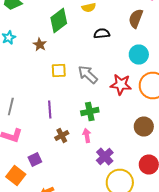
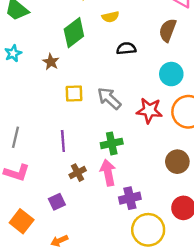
pink arrow: (87, 136) -> (108, 173), size x1.5
purple cross: (105, 156) -> (130, 198), turned 30
purple square: (35, 160) -> (57, 202), moved

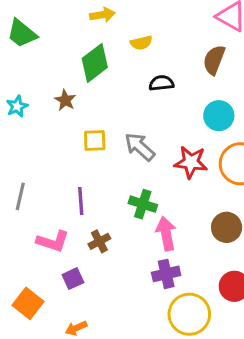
cyan star: (13, 53) -> (17, 106), moved
green cross: (112, 143) -> (143, 204), turned 30
pink L-shape: (17, 173) -> (53, 241), moved
pink arrow: (108, 173) -> (166, 234), moved

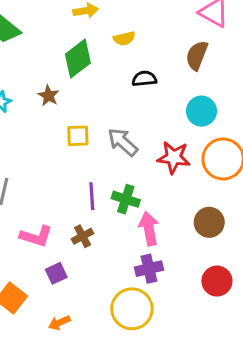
purple line: (81, 201) -> (92, 196), moved
yellow circle: (189, 314) -> (132, 309), moved

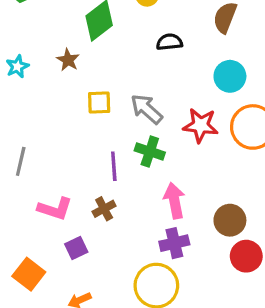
green cross: (126, 199) -> (150, 152), moved
brown circle: (209, 222) -> (230, 220), moved

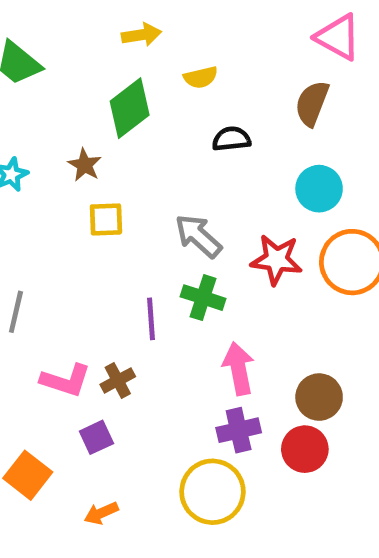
yellow square: (99, 102) -> (106, 219), moved
brown cross: (104, 209) -> (118, 380), moved
red circle: (246, 256) -> (305, 449), moved

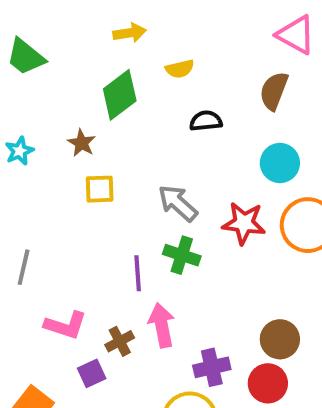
pink arrow: (239, 369) -> (162, 325), moved
brown cross: (118, 380) -> (120, 341), moved

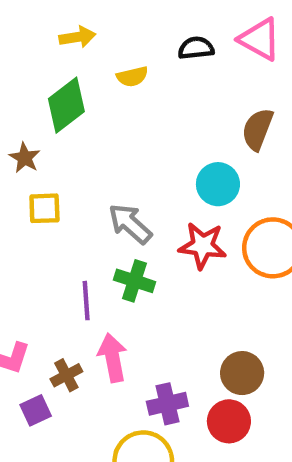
brown semicircle: (274, 91) -> (257, 129), moved
black semicircle: (206, 121) -> (196, 48), moved
cyan circle: (280, 163) -> (218, 184), moved

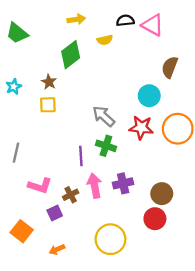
pink triangle: (260, 39) -> (153, 25), moved
black semicircle: (196, 48) -> (125, 21), moved
yellow square: (44, 208) -> (48, 105), moved
purple cross: (167, 404) -> (123, 183), moved

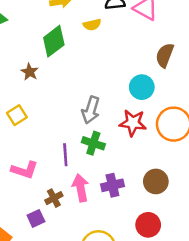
yellow square: (48, 105) -> (17, 115), moved, turned -30
gray arrow: (104, 116) -> (91, 110), turned -115
pink L-shape: (40, 186) -> (24, 170), moved
brown circle: (162, 194) -> (156, 181), moved

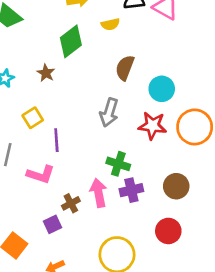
brown semicircle: (165, 55) -> (125, 68), moved
green cross: (93, 143) -> (118, 164), moved
purple line: (65, 155) -> (56, 140), moved

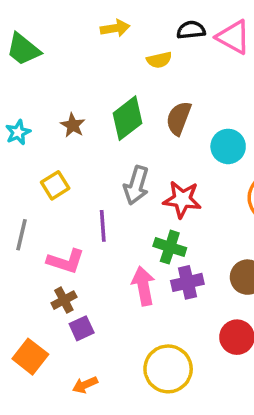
green diamond: (71, 41) -> (127, 118), moved
gray arrow: (109, 112) -> (136, 185), moved
red star: (153, 126) -> (182, 199), moved
purple line: (56, 140) -> (103, 226), moved
brown cross: (71, 203) -> (64, 300), moved

